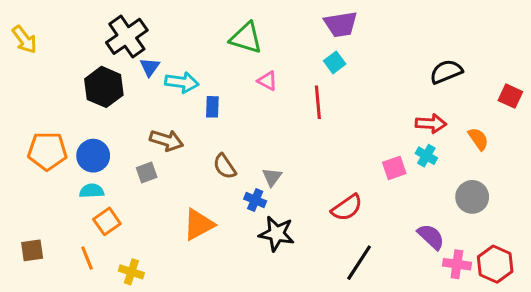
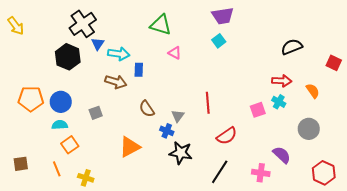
red line: (318, 102) -> (208, 103), moved
brown arrow: (167, 140) -> (116, 82), moved
black line: (359, 263) -> (220, 172), moved
pink cross: (457, 264) -> (261, 173), moved

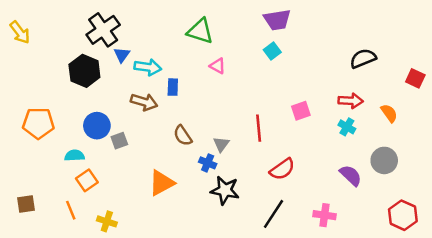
blue circle: (61, 102) -> (97, 126), moved
pink square: (258, 110) -> (301, 111), moved
purple semicircle: (282, 155) -> (351, 175), moved

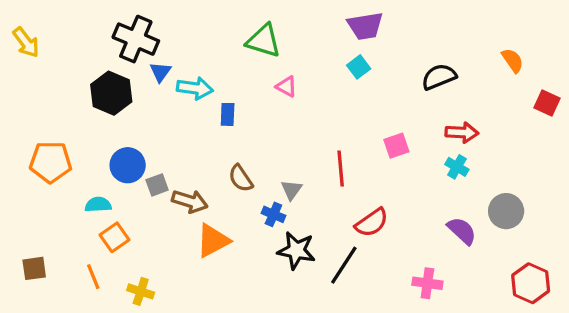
black cross: (103, 30) -> (136, 39), turned -32
black semicircle: (363, 58) -> (439, 77), moved
brown arrow: (144, 102) -> (190, 201), moved
orange semicircle: (389, 113) -> (513, 60), moved
black line: (274, 214) -> (344, 265), moved

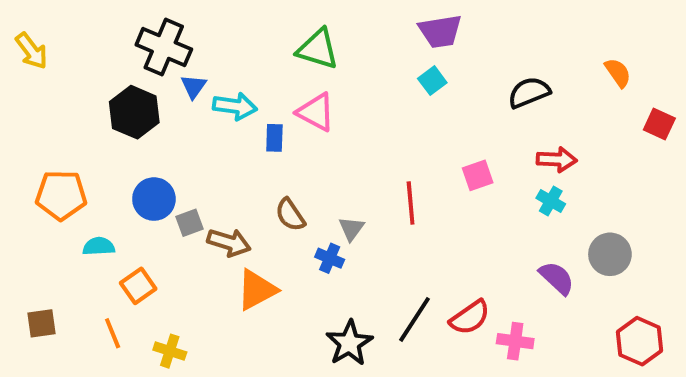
pink triangle: (287, 87) -> (316, 112), moved, size x1.5
cyan semicircle: (98, 205) -> (99, 246), moved
red semicircle: (372, 223) -> (470, 317), moved
black star: (296, 250) -> (349, 343), moved, turned 30

